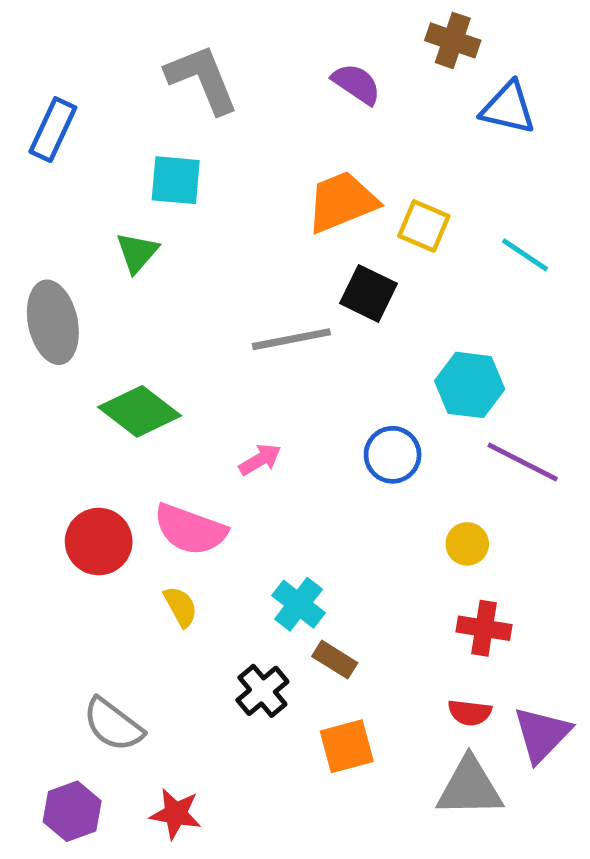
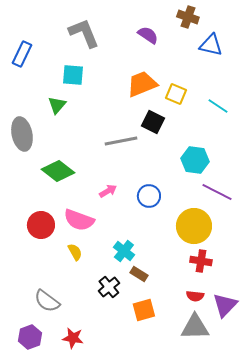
blue circle: (393, 455) -> (149, 196), moved
yellow circle: (467, 544) -> (194, 226), size x2.0

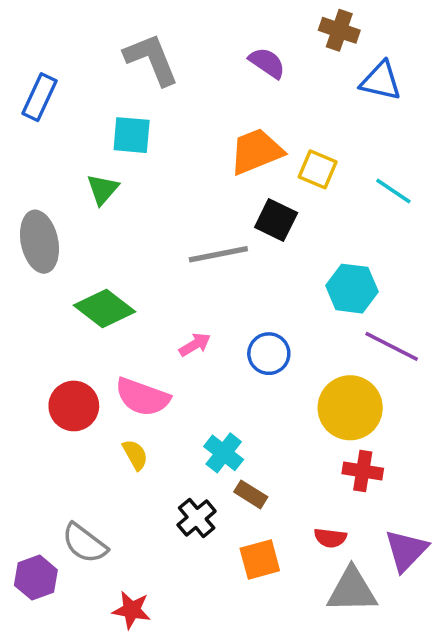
red semicircle: (195, 296) -> (330, 538), moved
purple hexagon: (30, 337) -> (36, 578), moved

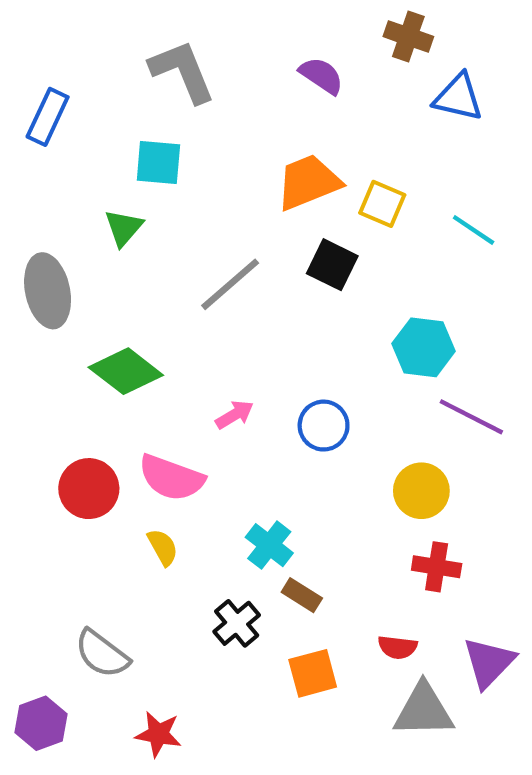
gray line: (218, 254) -> (230, 284), moved, turned -30
yellow circle: (350, 408) -> (421, 491), size x0.7
purple hexagon: (36, 578) -> (41, 723), moved

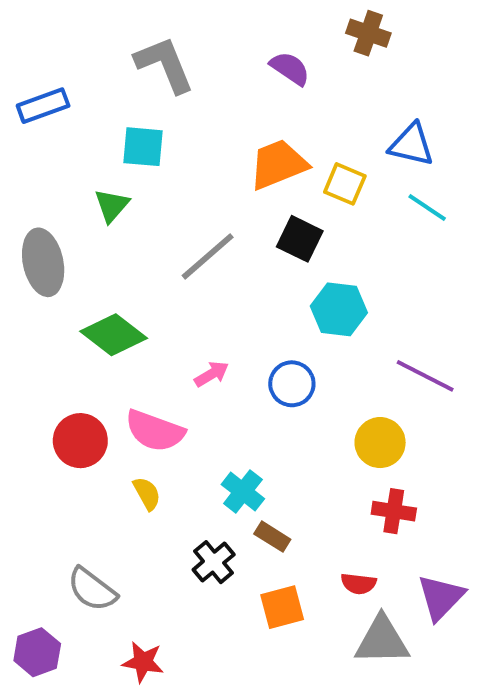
blue triangle: (458, 97) -> (411, 145), moved
blue rectangle: (48, 117) -> (43, 106), turned 45
cyan hexagon: (424, 347) -> (339, 309), moved

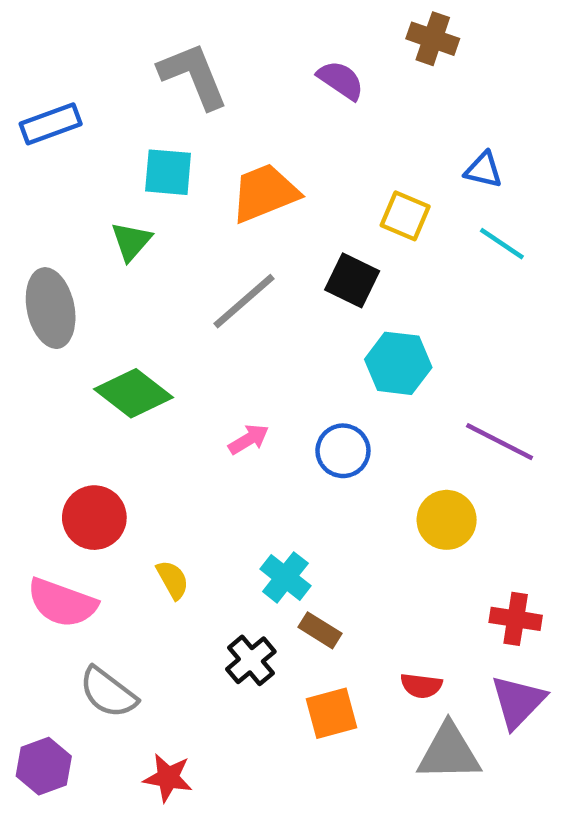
blue triangle: (411, 145) -> (483, 170), size x0.7
orange trapezoid: (278, 164) -> (265, 193), moved
pink semicircle: (155, 431) -> (62, 603), moved
red cross: (394, 511) -> (516, 619), moved

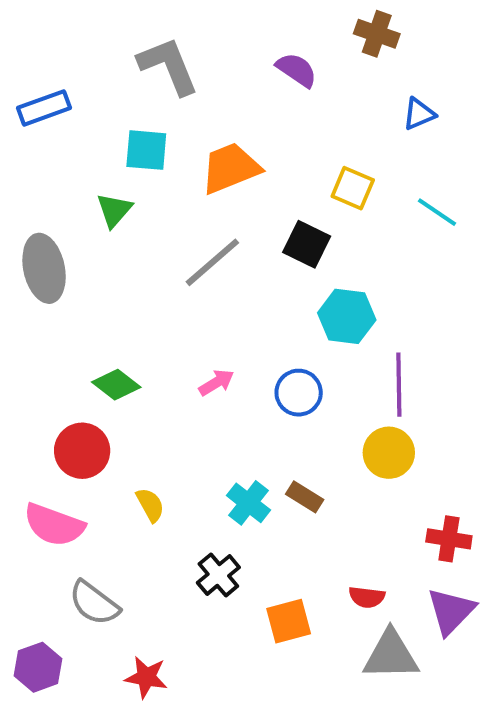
blue triangle: (483, 170) -> (419, 114), moved, turned -36
green diamond: (133, 393) -> (116, 385), moved, size x0.7
purple line: (500, 442) -> (399, 385), moved, turned 62
brown rectangle: (320, 630) -> (305, 497), moved

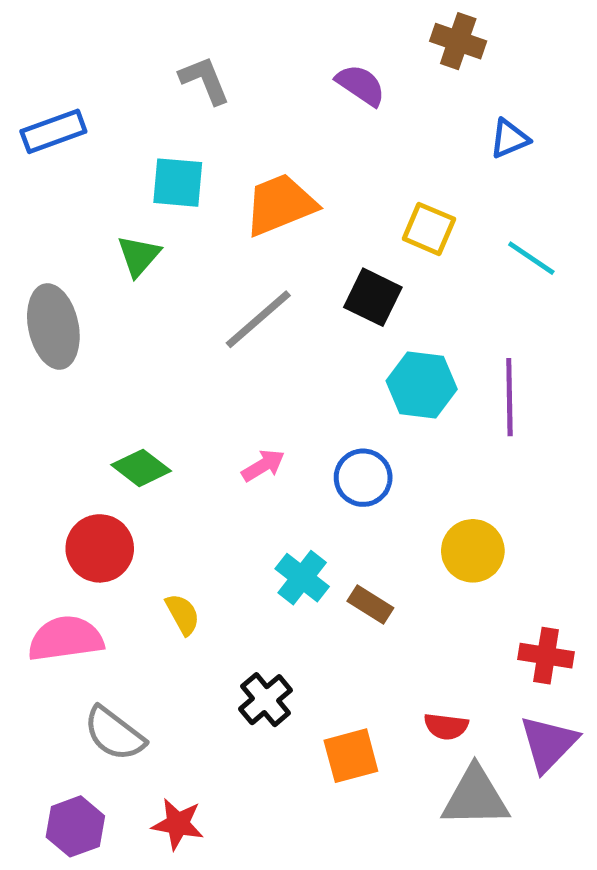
gray L-shape: (168, 66) -> (205, 80), size x0.7
purple line: (399, 385) -> (509, 397), moved
cyan cross: (248, 503) -> (302, 578), moved
pink semicircle: (54, 525) -> (66, 639), turned 152
purple hexagon: (38, 667) -> (75, 826), moved

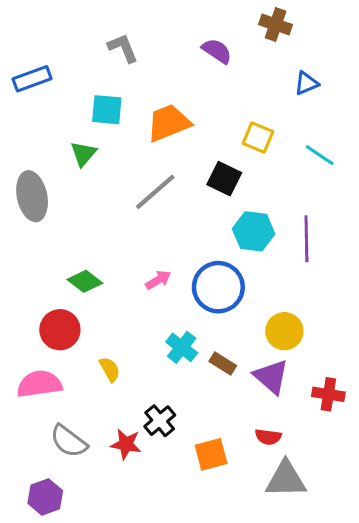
blue circle: (363, 478) -> (218, 287), size x1.5
purple triangle: (548, 743) -> (271, 377), moved, turned -33
red star: (178, 824) -> (126, 444), moved

